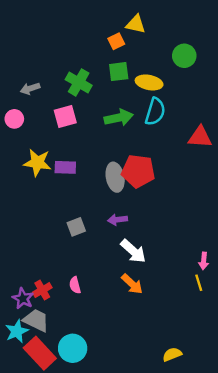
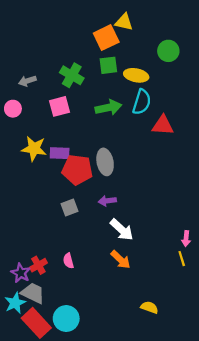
orange square: (116, 41) -> (106, 38), size x1.6
red triangle: (200, 137) -> (163, 125), moved
red pentagon: (138, 171) -> (77, 170), moved
yellow semicircle: (172, 354) -> (149, 307), moved, turned 42

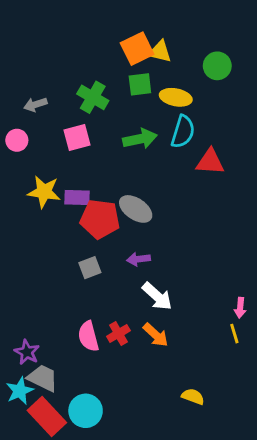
yellow triangle: (124, 22) -> (160, 51), moved
gray ellipse: (105, 162) -> (136, 209), turned -45
pink semicircle: (68, 261) -> (88, 336), size x1.5
red cross: (38, 265) -> (118, 334), moved

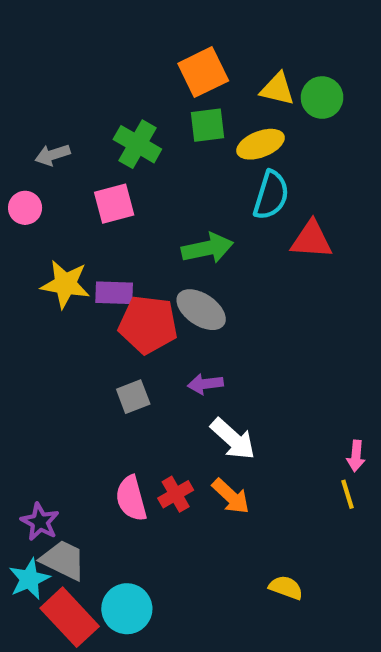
yellow triangle: (160, 51) -> (277, 89), moved
yellow ellipse: (176, 97) -> (260, 144), turned -32
green arrow: (140, 139) -> (207, 248), moved

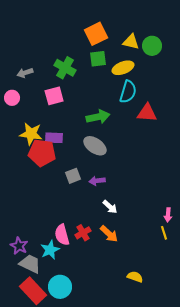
red pentagon: (148, 324) -> (42, 153), moved
gray square: (133, 397) -> (73, 176), moved
white arrow: (233, 439) -> (110, 207), size x0.7
cyan star: (29, 579) -> (50, 250), moved

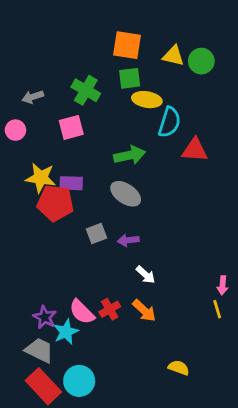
orange square: (96, 34) -> (127, 45), turned 35
yellow ellipse: (123, 68) -> (147, 100), moved, turned 30
pink semicircle: (62, 235) -> (82, 312), turned -30
purple star: (19, 246) -> (45, 317), moved

